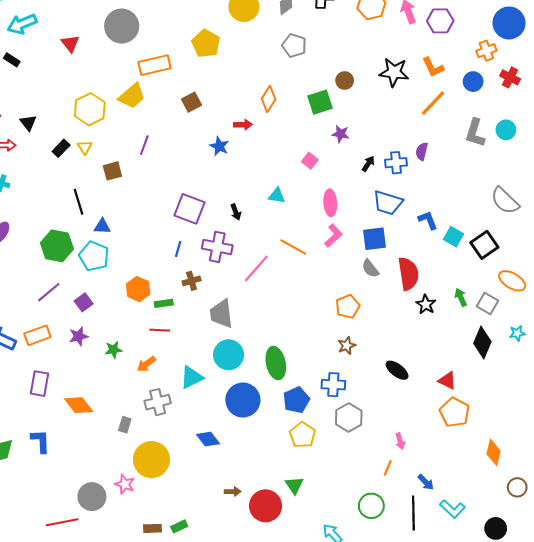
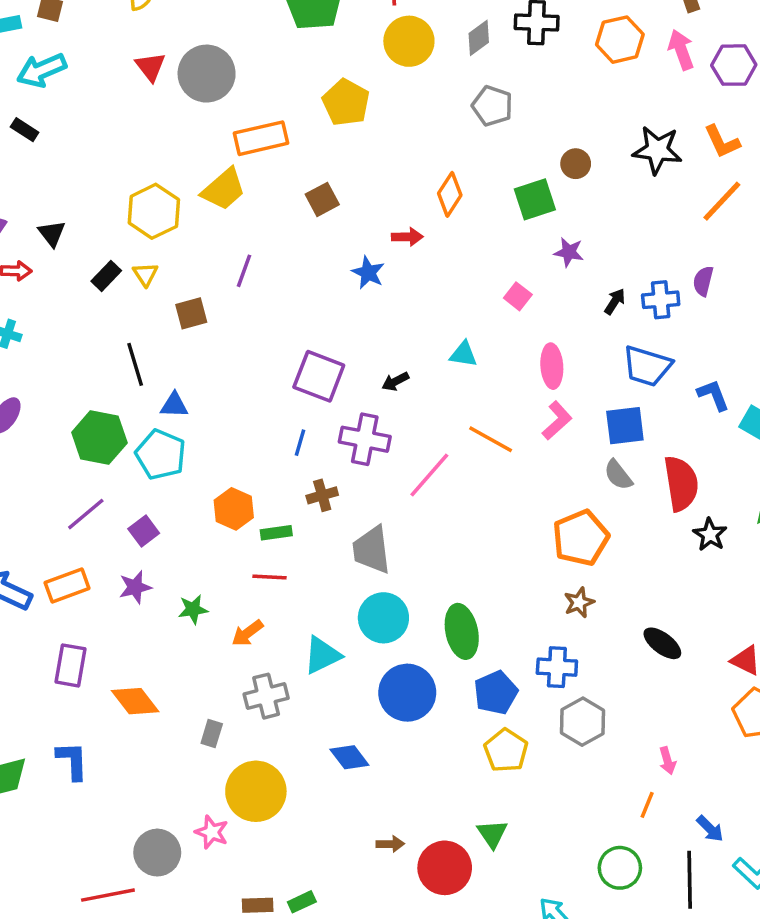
red triangle: (70, 44) -> (150, 67), moved
black arrow: (236, 212) -> (395, 381), turned 84
orange pentagon: (348, 307) -> (581, 538), size x1.4

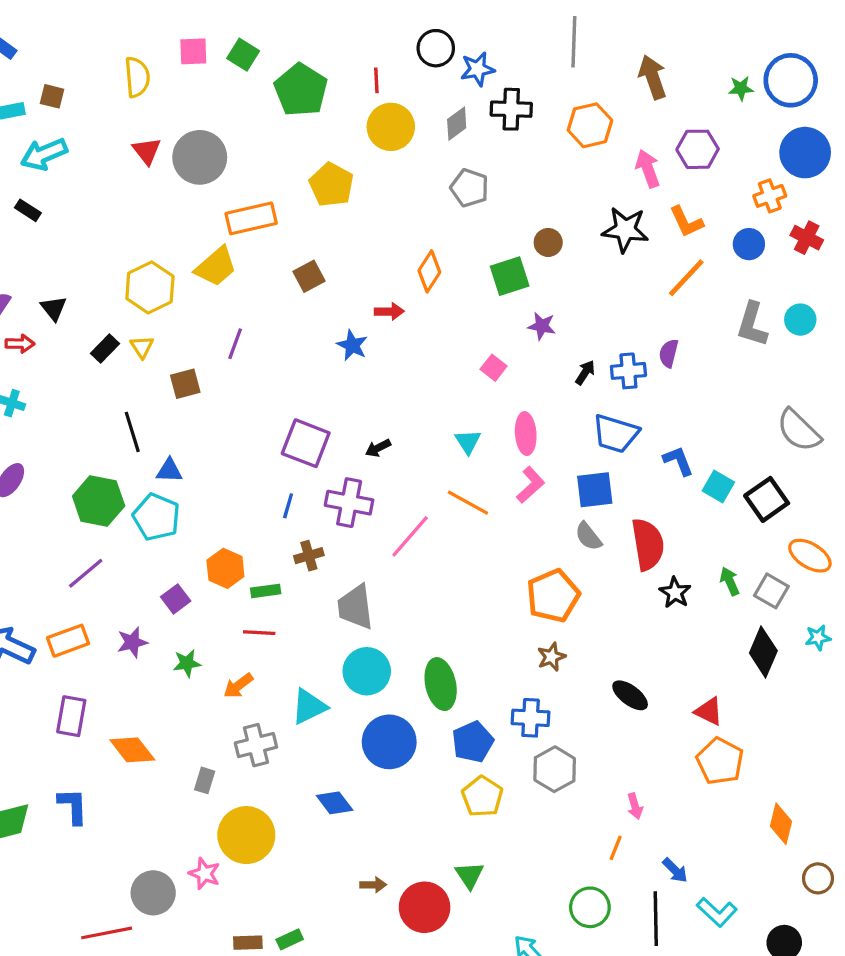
pink arrow: (681, 50) -> (648, 169), moved
cyan triangle: (463, 354) -> (468, 442), moved, turned 48
purple square: (144, 531) -> (176, 599), moved

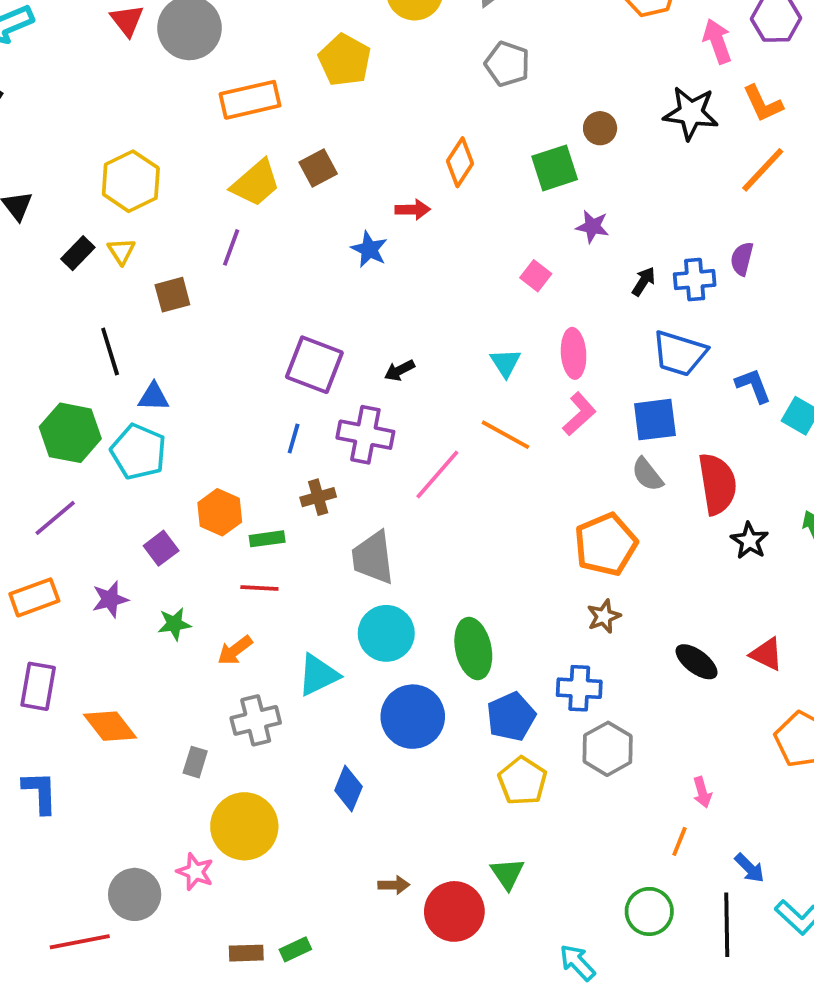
yellow trapezoid: (216, 267) -> (256, 183), moved
red triangle: (709, 711) -> (767, 654), moved
blue diamond: (335, 803) -> (348, 788), turned 60

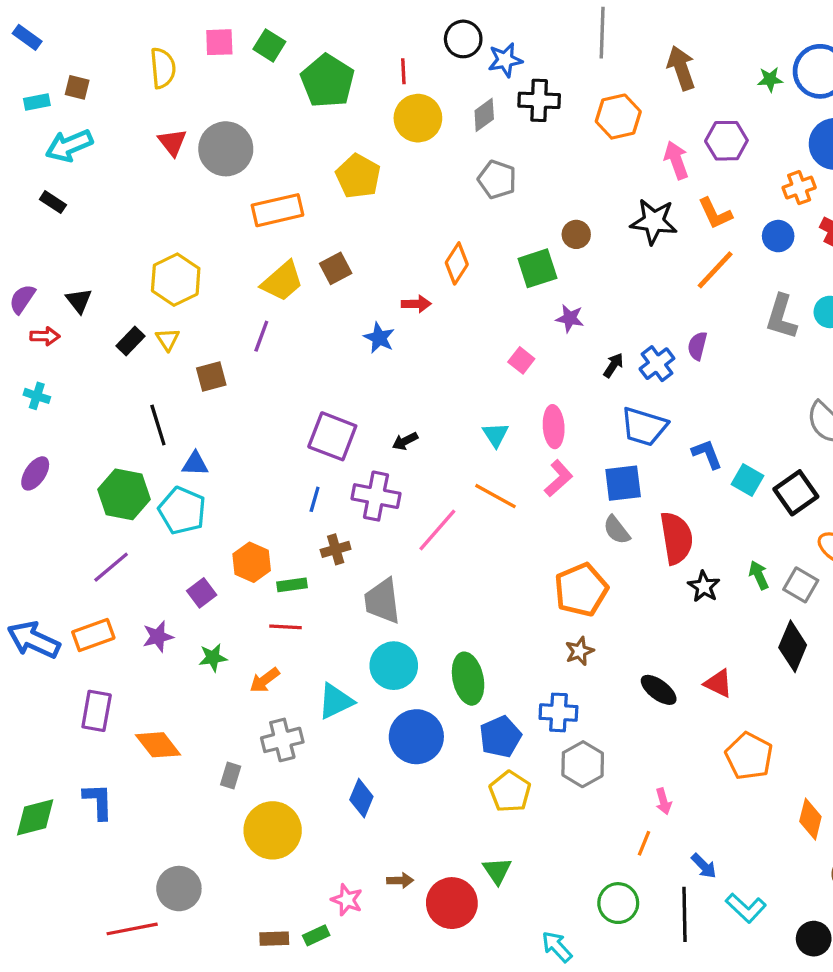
blue cross: (695, 280) -> (657, 364), turned -32
pink star: (195, 872) -> (347, 900), moved

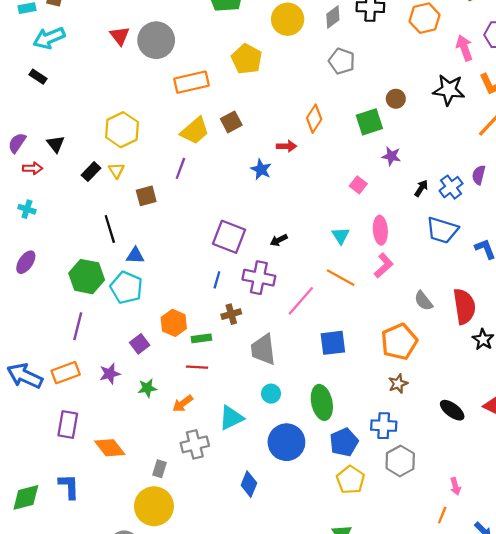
blue square: (623, 483) -> (333, 343), moved
purple line: (111, 567) -> (78, 326), turned -36
cyan circle: (394, 666) -> (271, 394), size x0.6
yellow circle: (273, 830) -> (154, 506), moved

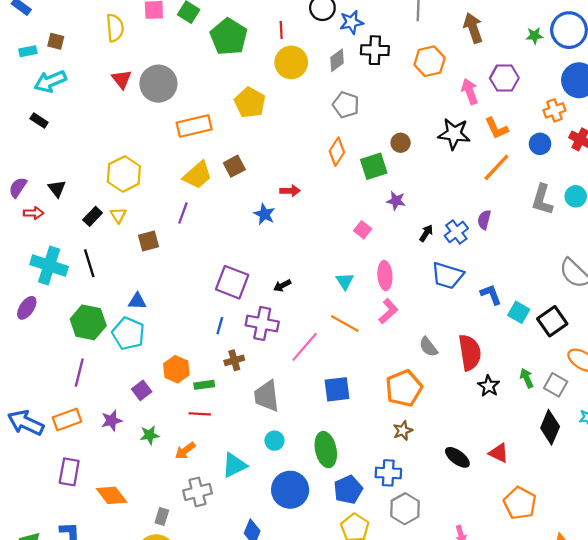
orange diamond: (314, 119) -> (337, 152), moved
cyan cross: (27, 209) -> (49, 265), moved, size x2.0
black line: (110, 229) -> (89, 263), moved

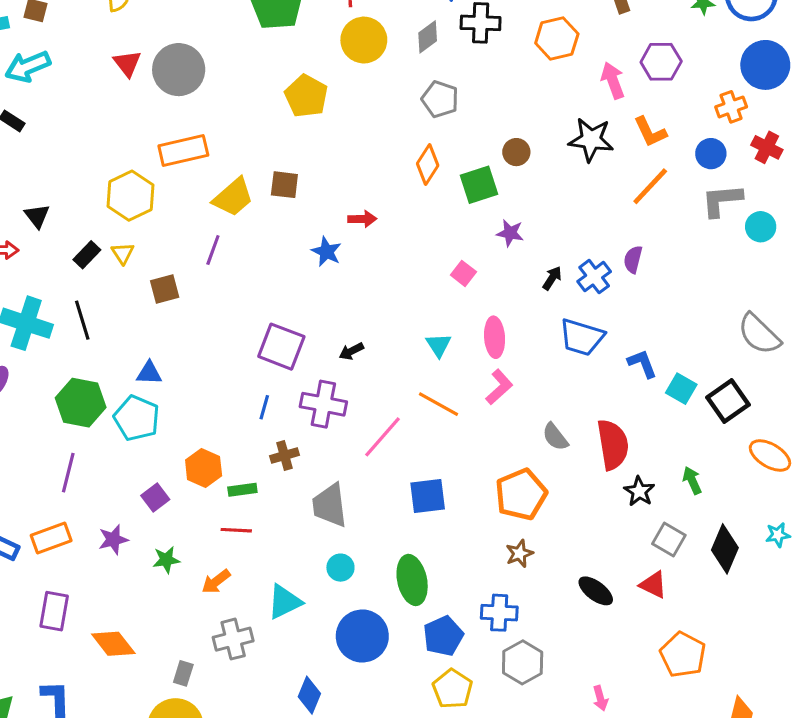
orange rectangle: (194, 126) -> (183, 150), moved
brown square: (234, 166) -> (284, 185), turned 35
gray L-shape: (542, 200) -> (722, 200), moved, turned 68
gray square: (556, 385) -> (669, 540), moved

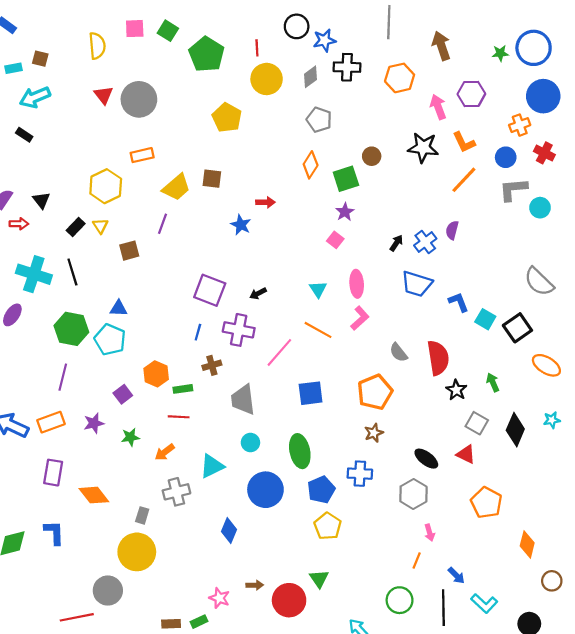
orange rectangle: (183, 150) -> (142, 155), size x0.7
purple star: (510, 233) -> (345, 212), moved, turned 30
gray hexagon: (523, 662) -> (413, 494), moved

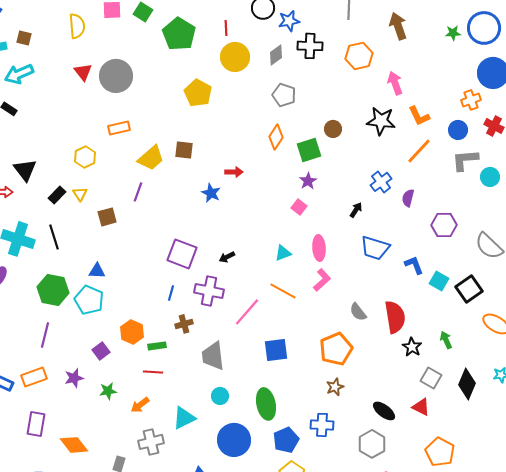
purple hexagon: (471, 94) -> (444, 225), moved
yellow hexagon: (106, 186) -> (85, 157), size x0.7
black triangle: (41, 200) -> (25, 170), size x1.4
blue cross: (425, 242) -> (381, 182), moved
cyan triangle: (318, 289) -> (283, 253), turned 42

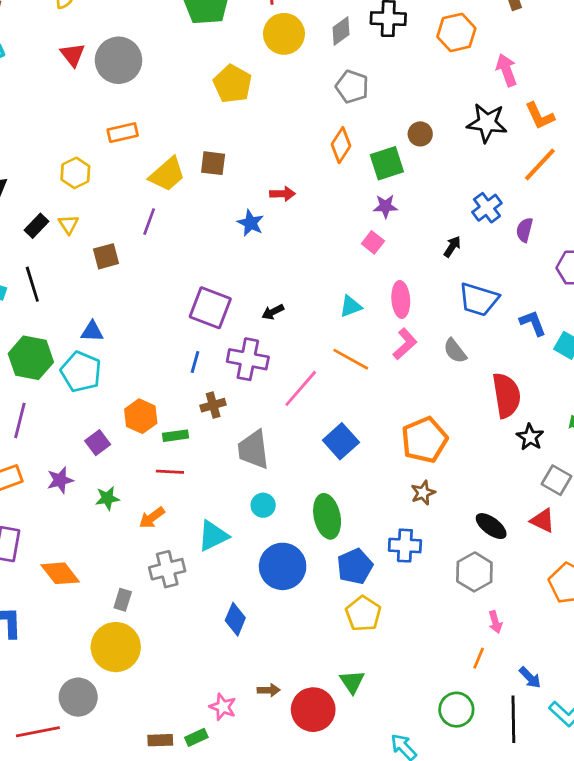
purple star: (308, 181) -> (385, 206), turned 30
gray semicircle: (358, 312) -> (455, 351), moved
blue square: (276, 350) -> (341, 441), turned -35

